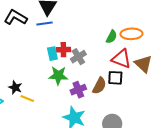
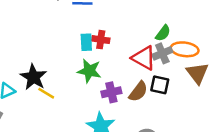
orange ellipse: (131, 34) -> (185, 49), moved
gray cross: (78, 57) -> (162, 53), moved
red triangle: (121, 59) -> (144, 58), moved
black star: (15, 87) -> (33, 77), size x1.5

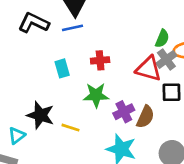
cyan rectangle: (86, 42) -> (62, 68), moved
brown semicircle: (138, 92) -> (145, 117), moved
yellow line: (46, 93) -> (71, 128), moved

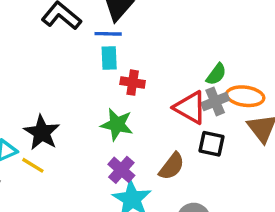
cyan rectangle: (62, 68) -> (109, 58), moved
purple cross: (124, 112) -> (121, 170), moved, turned -36
yellow line: (71, 128) -> (33, 165), moved

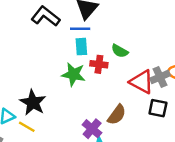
green semicircle: (216, 74) -> (120, 51), moved, turned 84
green star: (117, 124) -> (73, 74), moved
brown semicircle: (172, 166) -> (117, 115), moved

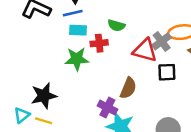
cyan rectangle: (81, 47) -> (78, 30), turned -70
black star: (33, 102) -> (44, 96), turned -30

